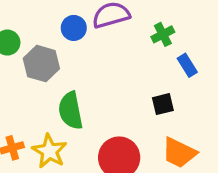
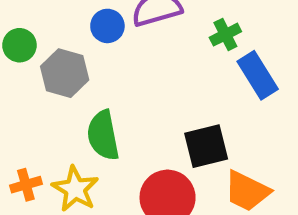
blue rectangle: (187, 65) -> (258, 75), size x1.5
black square: (163, 104) -> (206, 146), moved, size x1.5

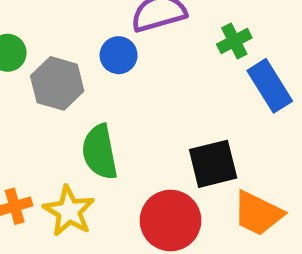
blue circle: (107, 26) -> (119, 55), moved

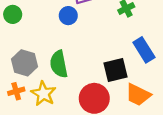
gray hexagon: (57, 83) -> (25, 63), moved
blue rectangle: (270, 86) -> (144, 50), moved

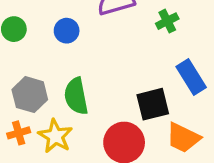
blue circle: (68, 16) -> (67, 31), moved

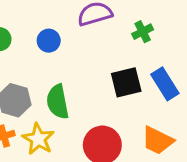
black square: (153, 104) -> (126, 82), moved

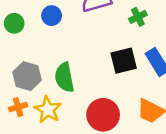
blue circle: (49, 41) -> (52, 16), moved

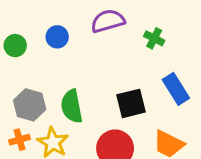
green cross: (138, 17) -> (154, 38), turned -36
black square: (124, 61) -> (131, 103), moved

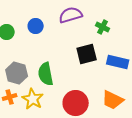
blue rectangle: (176, 89) -> (118, 62), turned -45
black square: (131, 103) -> (87, 54), moved

